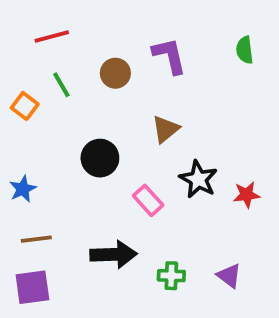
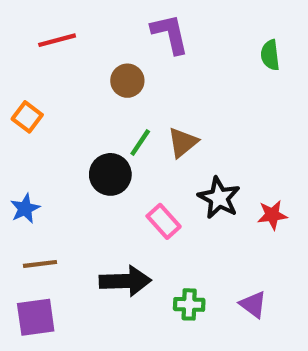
purple L-shape: (169, 56) -> (170, 34), moved
green line: (61, 85) -> (140, 142), moved, turned 64

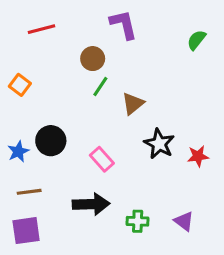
green semicircle: (270, 55) -> (196, 40), turned 45
green line: (140, 142) -> (100, 86), moved
black circle: (110, 174) -> (51, 141), moved
pink rectangle: (164, 221) -> (102, 159), moved

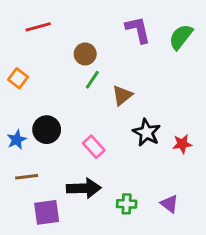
purple L-shape: (124, 24) -> (138, 30), moved
green semicircle: (196, 40) -> (181, 37), size x1.4
purple square: (26, 231) -> (47, 212), moved

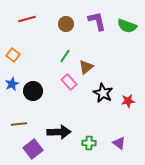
green semicircle: (181, 37) -> (127, 26), turned -108
brown circle: (85, 54) -> (66, 24), moved
blue star: (17, 140) -> (12, 84), moved
pink rectangle: (94, 147) -> (69, 82), moved
purple square: (47, 212) -> (33, 149), turned -30

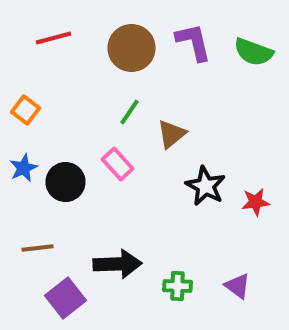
brown circle: (66, 24) -> (132, 48), size x1.5
pink rectangle: (69, 82) -> (118, 164), moved

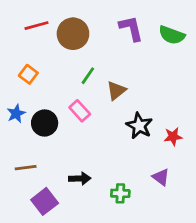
brown circle: (132, 48) -> (73, 34), moved
orange square: (26, 110) -> (28, 74), moved
black arrow: (118, 264) -> (80, 178), size x0.7
purple triangle: (238, 286) -> (161, 177), moved

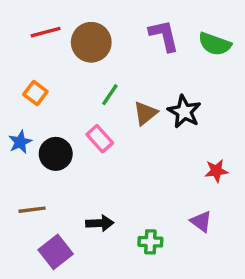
black star: (139, 126) -> (184, 112), moved

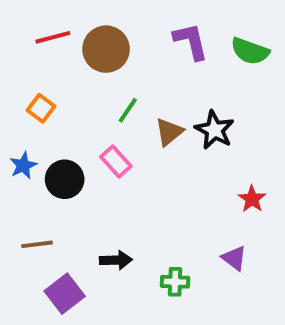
red star: (216, 171) -> (252, 199), turned -30

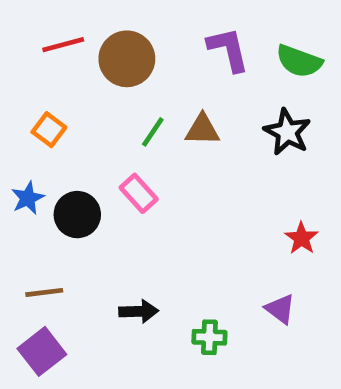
black star: (214, 130) -> (287, 132), moved
brown triangle: (169, 132) -> (202, 130), moved, turned 40
purple square: (65, 294) -> (42, 351), moved

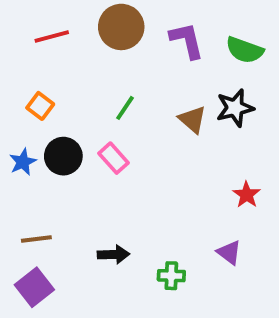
brown circle: (127, 59) -> (121, 27), moved
brown triangle: (202, 130) -> (193, 119), moved, turned 40
black star: (287, 132) -> (235, 108), turned 30
black circle: (77, 215) -> (63, 156), moved

